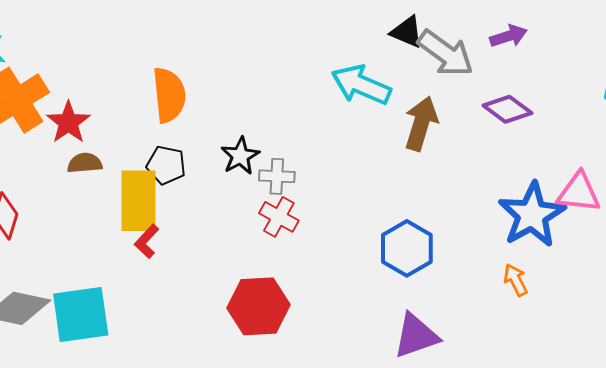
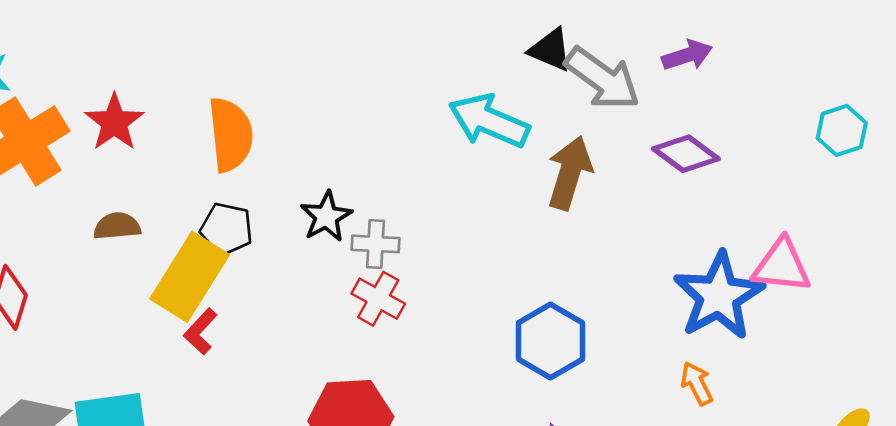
red star: (68, 122) -> (114, 122), moved
yellow rectangle: (139, 201) -> (190, 277), turned 32

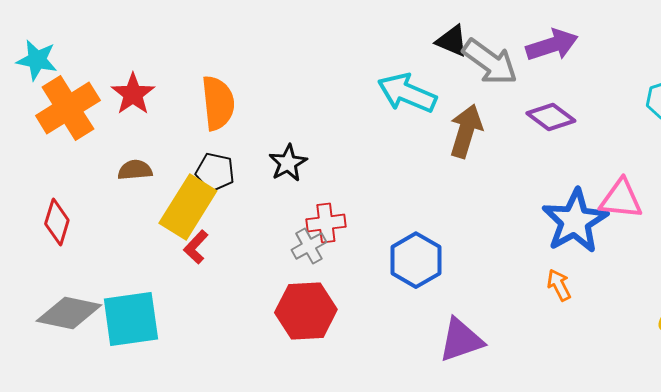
purple arrow: (687, 55) -> (552, 45), size x1.4
gray cross: (375, 244) -> (309, 246), moved, turned -32
red cross: (378, 299) -> (326, 223), turned -36
blue hexagon: (550, 341) -> (416, 260), moved

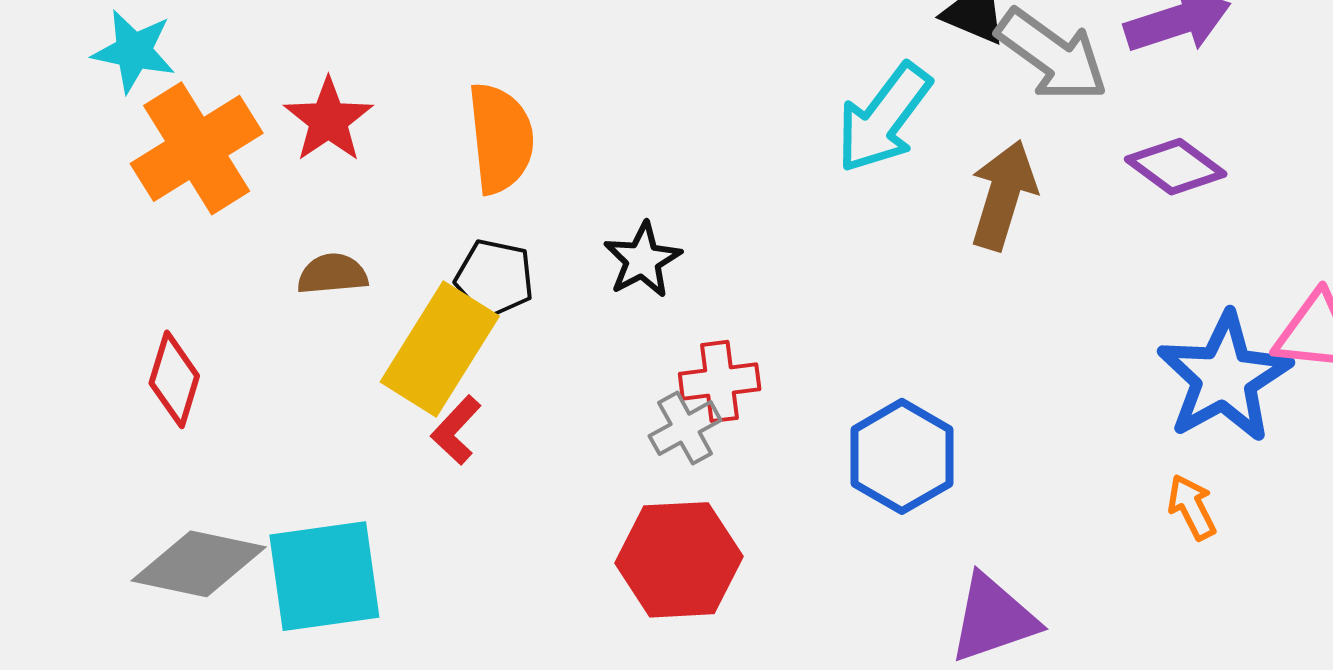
cyan arrow: (407, 93) -> (884, 118), turned -76

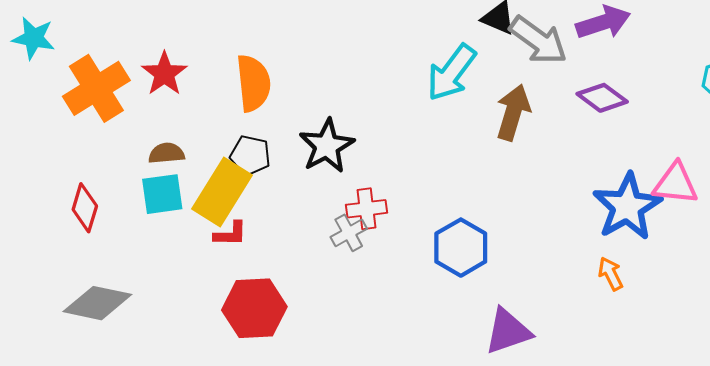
cyan star: (134, 51) -> (33, 38), moved
black star: (643, 260) -> (327, 146), size x1.4
red L-shape: (456, 430) -> (230, 234), turned -132
red hexagon: (679, 560) -> (254, 308), moved
cyan square: (324, 576) -> (162, 194), moved, size x0.7

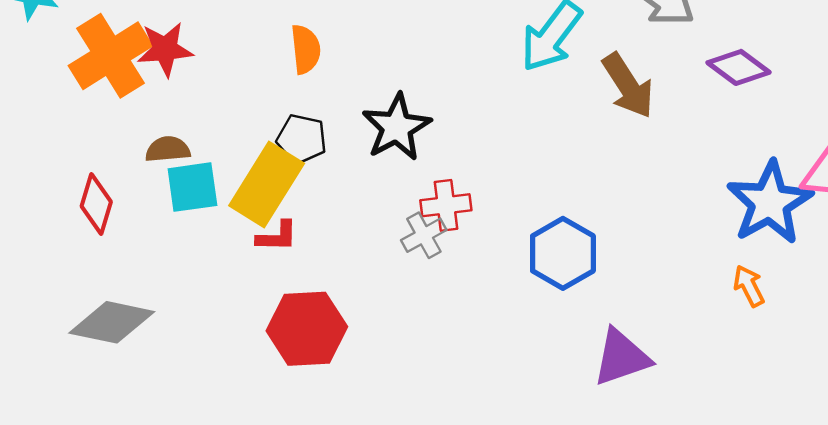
red star: (164, 74) -> (165, 49), moved, turned 30
orange semicircle: (253, 83) -> (306, 49), size x0.7
brown arrow: (513, 112) -> (628, 86), turned 130
brown semicircle: (166, 153) -> (168, 149), moved

